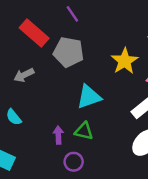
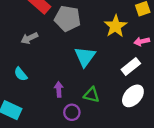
cyan triangle: (89, 97) -> (85, 57), turned -35
green triangle: (84, 131) -> (92, 95), moved

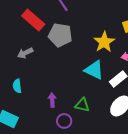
cyan triangle: (85, 57) -> (94, 70), moved, turned -40
cyan semicircle: (21, 74) -> (17, 86), turned 32

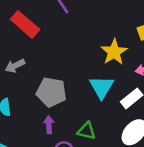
gray pentagon: (60, 35) -> (51, 92), moved
cyan triangle: (94, 70) -> (102, 87), turned 35

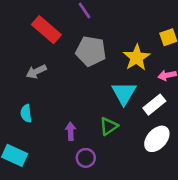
gray pentagon: (51, 92) -> (91, 51), moved
green triangle: (86, 131) -> (109, 126), moved, turned -48

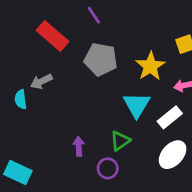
cyan semicircle: (26, 113) -> (21, 99), moved
purple circle: (86, 158) -> (108, 168), moved

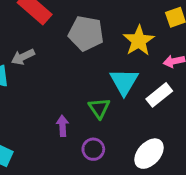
green triangle: (120, 141) -> (99, 108), moved, turned -30
white ellipse: (173, 155) -> (149, 154), moved

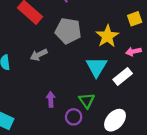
gray arrow: (23, 57) -> (39, 55), moved
green triangle: (99, 108) -> (87, 101), moved

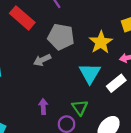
gray arrow: (39, 55) -> (42, 60), moved

